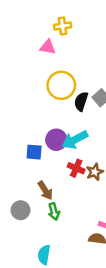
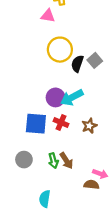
blue square: (34, 152) -> (36, 124), moved, size x1.5
red cross: (76, 168) -> (61, 123), moved
brown arrow: (45, 190) -> (66, 161), moved

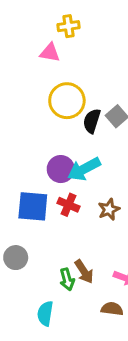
green arrow: (53, 161) -> (67, 279), moved
brown arrow: (66, 161) -> (84, 272), moved
brown semicircle: (91, 185) -> (112, 309), moved

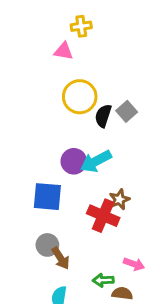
red cross: (69, 205) -> (103, 216), moved, size x1.5
gray circle: (16, 258) -> (47, 245), moved
brown arrow: (84, 272) -> (61, 258), moved
green arrow: (67, 279) -> (103, 280), moved, turned 102

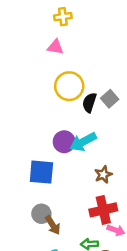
yellow cross: (81, 26) -> (63, 17), moved
red cross: (103, 216) -> (103, 210), moved, turned -36

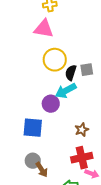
pink triangle: (55, 47) -> (44, 29), size x1.5
gray square: (110, 99) -> (87, 70), turned 32
cyan arrow: (83, 142) -> (66, 91), moved

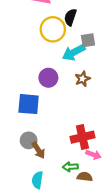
black semicircle: (71, 73) -> (70, 17), moved
cyan arrow: (66, 91) -> (74, 52), moved
brown star: (82, 130) -> (82, 79), moved

